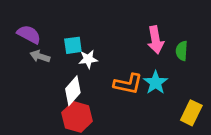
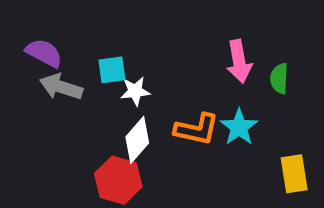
gray arrow: (40, 56) -> (61, 87), size x1.4
white diamond: (73, 91) -> (137, 140), moved
yellow rectangle: (191, 113) -> (294, 174), turned -35

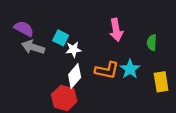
pink arrow: (239, 61) -> (116, 30), moved
cyan square: (112, 70) -> (61, 38), turned 35
yellow rectangle: (294, 174) -> (161, 82), moved

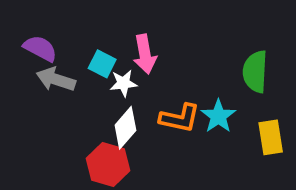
pink arrow: (116, 30) -> (145, 54), moved
green semicircle: (152, 43) -> (255, 72), size x1.5

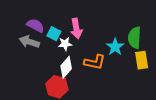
purple semicircle: (40, 48) -> (35, 25), moved
cyan star: (218, 116) -> (115, 47), moved
yellow rectangle: (271, 137) -> (142, 60), moved

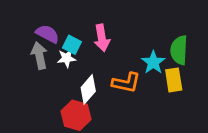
gray arrow: (29, 42) -> (39, 56), turned 60
white star: (65, 44) -> (66, 58), moved
yellow rectangle: (142, 60) -> (174, 80), moved

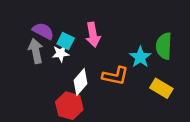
yellow rectangle: (174, 80) -> (161, 88), moved, turned -50

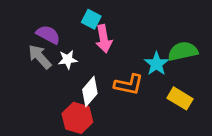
cyan square: (66, 41) -> (91, 19), moved
green semicircle: (164, 46) -> (183, 51), turned 75
gray arrow: (36, 51) -> (40, 57), turned -30

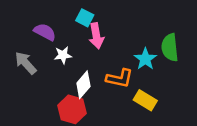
green semicircle: (183, 51) -> (170, 47), turned -84
gray arrow: (40, 57) -> (26, 63), moved
yellow rectangle: (180, 98) -> (145, 100), moved

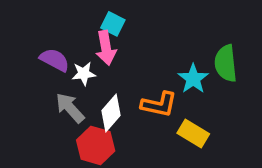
purple semicircle: (45, 32) -> (55, 60), moved
pink arrow: (96, 36) -> (106, 48), moved
gray arrow: (26, 63) -> (70, 108), moved

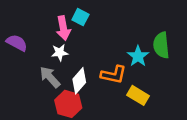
pink arrow: (106, 48) -> (63, 28), moved
purple semicircle: (55, 60) -> (17, 43), moved

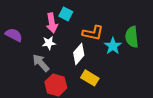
orange L-shape: (114, 75) -> (93, 33), moved
white diamond: (79, 81) -> (79, 54), moved
yellow rectangle: (138, 95) -> (90, 78), moved

